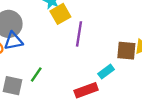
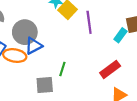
cyan rectangle: (106, 72) -> (120, 35), moved

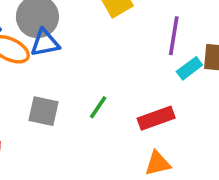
purple line: (89, 22) -> (174, 36), moved
green line: (62, 69) -> (98, 107), moved

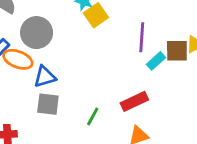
blue triangle: (45, 43) -> (45, 77), moved
green line: (98, 107) -> (93, 116), moved

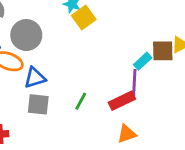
purple line: (142, 37) -> (134, 84), moved
green line: (93, 116) -> (81, 101), moved

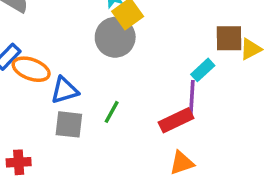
gray circle: (26, 35) -> (115, 37), moved
brown square: (163, 51) -> (229, 38), moved
green line: (81, 101) -> (112, 112), moved

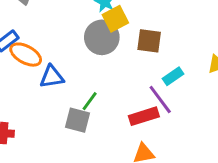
brown square: (229, 38) -> (149, 41), moved
purple line: (192, 99) -> (160, 99), turned -48
gray square: (69, 124) -> (78, 120), moved

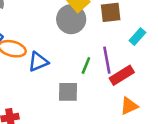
purple line: (160, 99) -> (107, 60), moved, turned 40
green line: (90, 101) -> (86, 66), moved

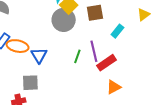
blue triangle: (38, 62) -> (39, 55), turned -36
gray square: (68, 92) -> (30, 83), moved

